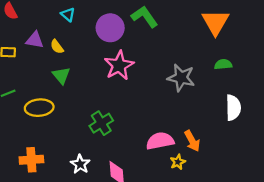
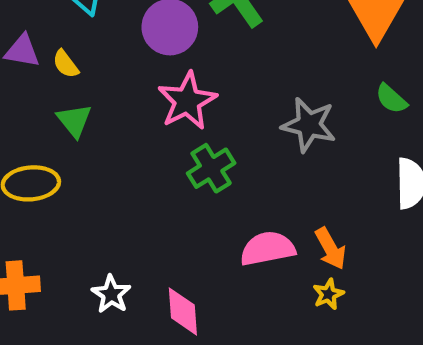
green semicircle: (223, 64) -> (391, 99), turned -133
green cross: (101, 123) -> (211, 168), moved
yellow star: (178, 162) -> (328, 294), moved

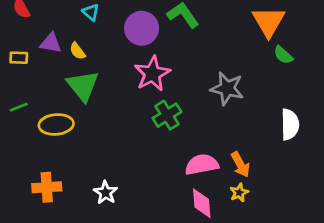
green semicircle: (391, 99) -> (283, 55), moved
green triangle: (74, 120) -> (83, 86), size x1.5
pink diamond: (183, 311) -> (202, 203), moved

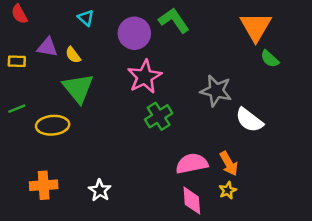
white semicircle: (290, 124) -> (249, 120), moved, turned 128

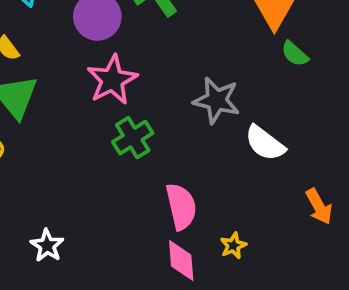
pink semicircle: (192, 164) -> (181, 206), turned 88
orange arrow: (229, 164) -> (319, 206), moved

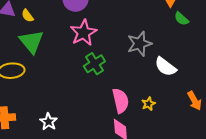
gray star: (217, 100) -> (139, 44), turned -30
yellow star: (233, 246) -> (148, 104), moved

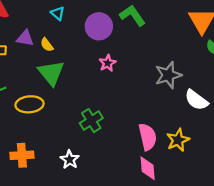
pink star: (83, 33) -> (108, 63), size x0.6
green cross: (94, 64) -> (91, 121), moved
yellow star: (148, 104) -> (178, 140), size x1.5

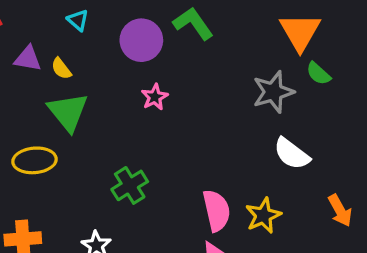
gray star: (168, 75) -> (273, 92), moved

